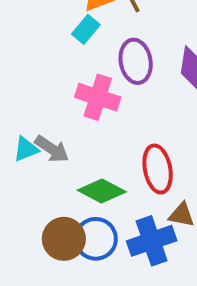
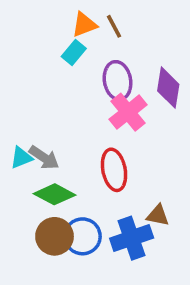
pink cross: (98, 97) -> (128, 112), moved, turned 33
red ellipse: (158, 169) -> (114, 170), moved
green diamond: (102, 191) -> (55, 194), moved

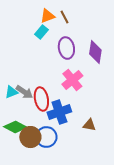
pink cross: (128, 112) -> (72, 80), moved
red ellipse: (114, 170) -> (41, 99), moved
green diamond: (55, 194) -> (15, 127), moved
blue cross: (132, 238) -> (59, 112), moved

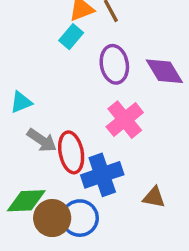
purple diamond: (95, 52) -> (164, 71), turned -40
cyan triangle: (11, 92) -> (21, 102), moved
green diamond: (15, 127) -> (26, 201), turned -30

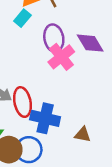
pink cross: (125, 120) -> (61, 57), moved
blue cross: (102, 175) -> (45, 118), turned 32

